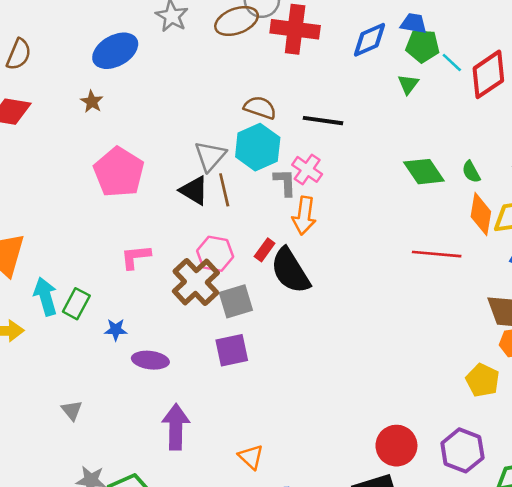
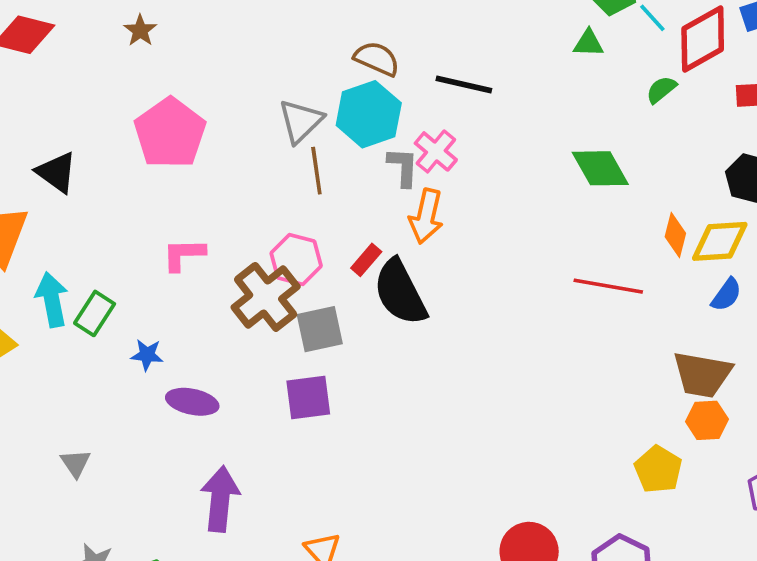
green triangle: (408, 84) -> (588, 43), turned 50
green semicircle: (471, 172) -> (661, 90), moved, turned 75
black triangle: (194, 190) -> (57, 172), moved
orange diamond: (481, 214) -> (675, 235), size x0.7

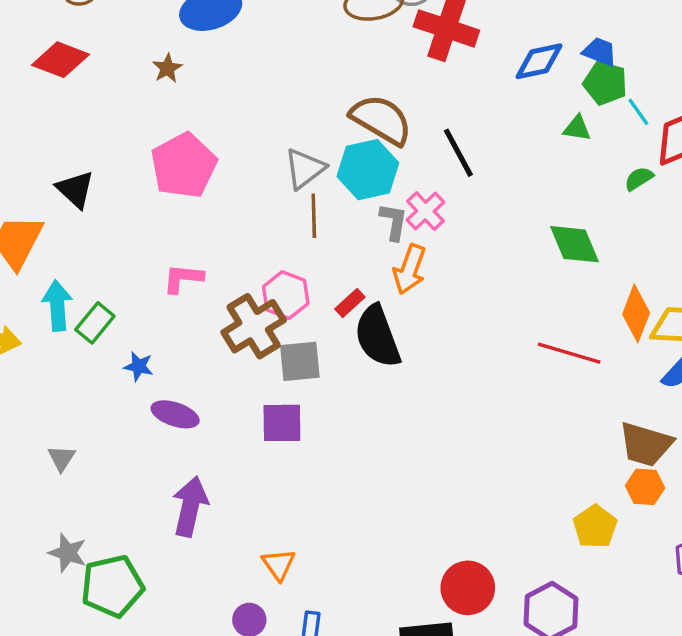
brown semicircle: (377, 59) -> (381, 120), size x1.5
black line: (464, 85) -> (458, 153), turned 42
orange diamond: (675, 235) -> (636, 313), size x1.4

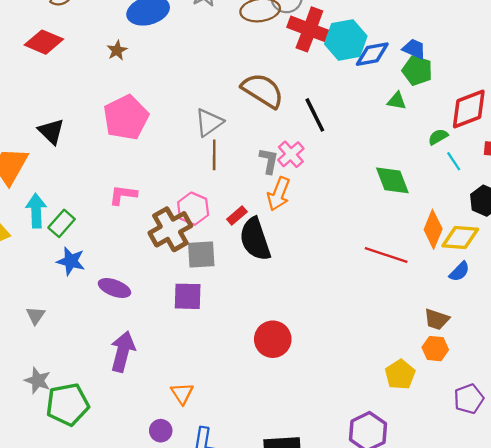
cyan line: (638, 112) -> (454, 161), moved
cyan hexagon: (368, 170) -> (346, 40), moved
blue star: (139, 366) -> (71, 261), moved, size x1.4
brown trapezoid: (646, 444) -> (437, 319), size x0.7
red circle: (468, 588) -> (273, 339), moved

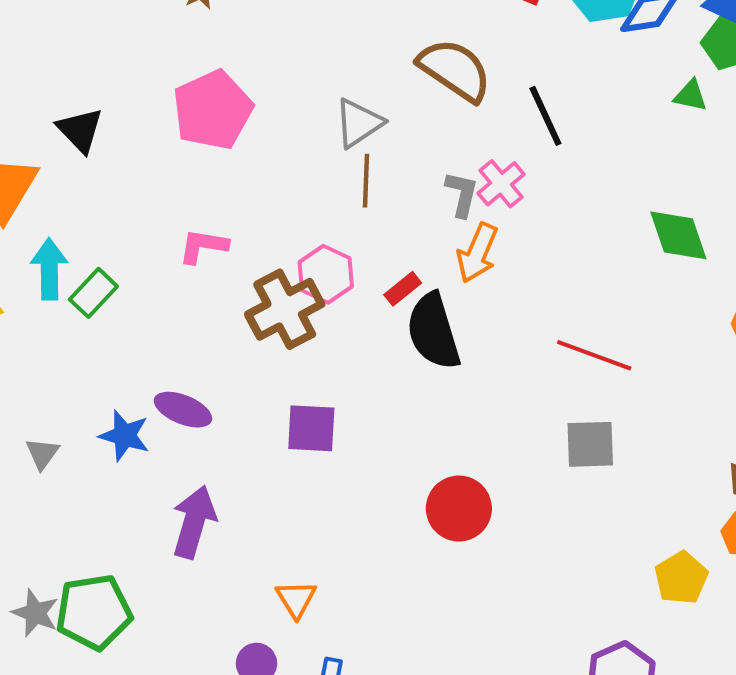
gray square: (201, 255) -> (590, 444), moved
red line: (386, 255) -> (594, 355), moved
blue star: (71, 261) -> (124, 436), moved
gray star: (38, 381) -> (35, 613), moved

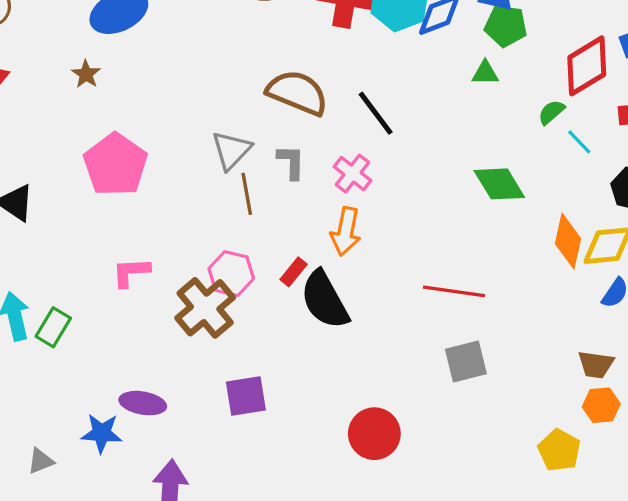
gray L-shape: (462, 194) -> (291, 162), moved
gray triangle: (42, 454) -> (41, 461), turned 44

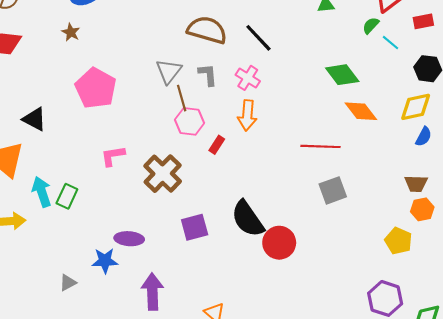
orange diamond: (568, 241) -> (361, 111), moved, turned -44
pink hexagon: (231, 274) -> (190, 121), moved
black semicircle: (325, 300) -> (248, 219), moved

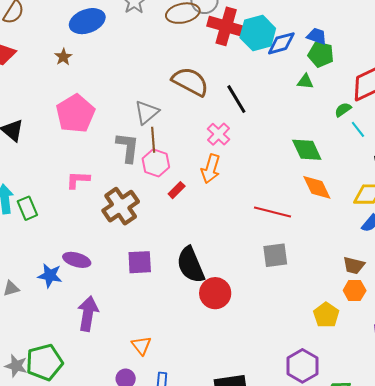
gray L-shape: (208, 75) -> (128, 147), moved, size x1.4
green rectangle: (67, 196) -> (27, 208), turned -60

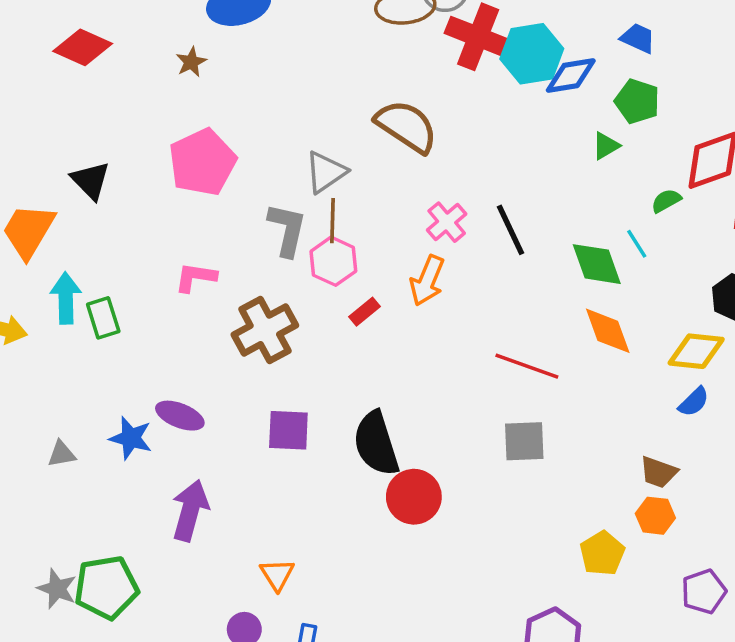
blue trapezoid: (317, 36) -> (638, 38), moved
green triangle: (305, 82) -> (606, 146), turned -42
black line: (236, 99) -> (510, 230), moved
cyan line: (358, 129) -> (637, 244), moved

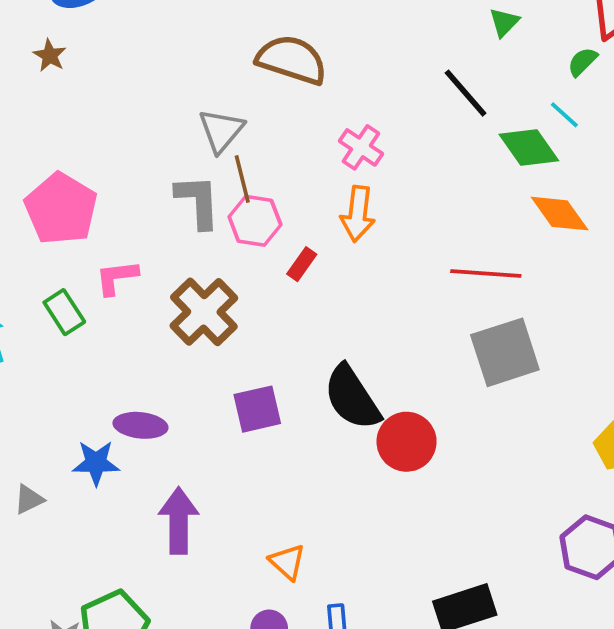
pink pentagon: (202, 162) -> (61, 209), moved
black line: (510, 230) -> (466, 93), moved
green rectangle: (103, 318) -> (64, 312), moved
gray square: (524, 441) -> (505, 352), size x1.4

